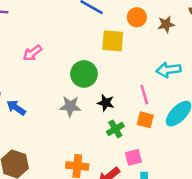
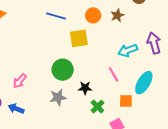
pink arrow: (32, 53) -> (20, 81), moved
orange square: (145, 120) -> (126, 101), moved

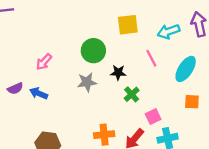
yellow square: (79, 38) -> (128, 25), moved
orange square: (126, 101) -> (192, 102), moved

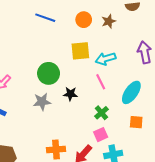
cyan arrow: (169, 31) -> (106, 59), moved
green cross: (132, 94) -> (101, 113), moved

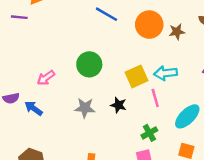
orange circle: (84, 20) -> (149, 25), size x1.5
yellow square: (80, 51) -> (137, 76), moved, turned -30
green circle: (49, 73) -> (89, 64), moved

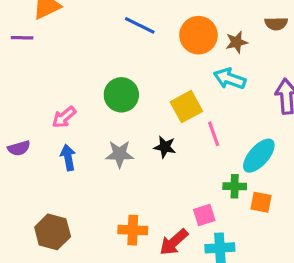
cyan arrow: (166, 73) -> (230, 79), moved, turned 30
blue arrow: (34, 108) -> (68, 157), moved, turned 48
green cross: (149, 133) -> (235, 186), moved, turned 35

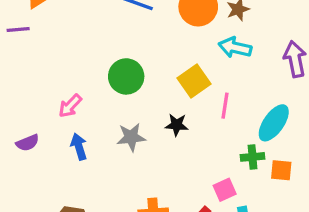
pink line: (214, 134) -> (225, 106), turned 35

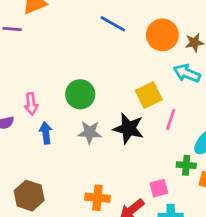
green circle: (126, 76) -> (80, 94), moved
pink arrow: (70, 106) -> (31, 104), moved, turned -60
black star: (177, 125) -> (129, 129), size x1.6

